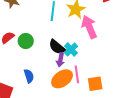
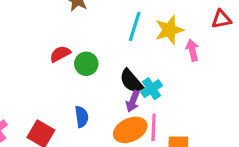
pink arrow: (89, 27) -> (192, 50), moved, size x0.6

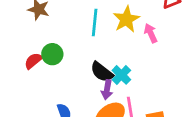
green circle: (86, 64) -> (52, 54), moved

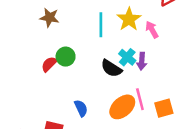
cyan cross: (121, 75) -> (127, 57), moved
purple arrow: (107, 90) -> (142, 61), moved

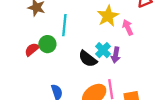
cyan line: (101, 25) -> (64, 25), moved

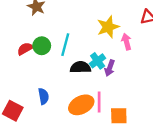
cyan line: (64, 25) -> (65, 45), moved
black semicircle: (88, 59) -> (80, 67), turned 132

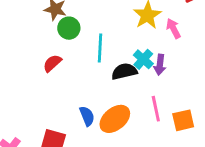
green circle: (42, 46) -> (69, 28), moved
orange ellipse: (81, 105) -> (115, 119), moved

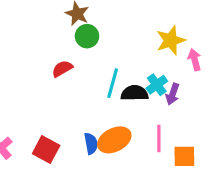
cyan line: (100, 48) -> (113, 83), moved
blue semicircle: (87, 116) -> (91, 144), moved

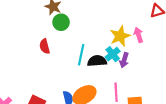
yellow star: (171, 40) -> (120, 36), moved
red semicircle: (62, 69) -> (45, 46), turned -72

